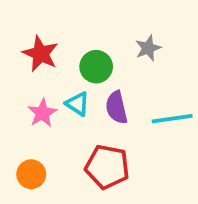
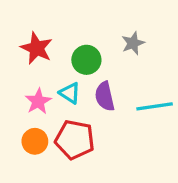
red pentagon: (107, 167) -> (75, 140), moved
orange circle: (31, 174) -> (35, 141), moved

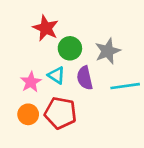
gray star: (133, 43) -> (108, 51), moved, size x1.4
red star: (37, 48) -> (46, 28), moved

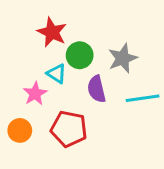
cyan triangle: (56, 75) -> (57, 74), moved
orange circle: (28, 114) -> (20, 130), moved

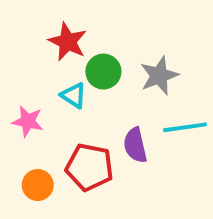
purple semicircle: (97, 89) -> (135, 145), moved
pink star: (35, 94) -> (28, 121), moved, turned -30
orange circle: (20, 130) -> (38, 185), moved

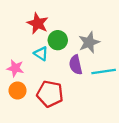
purple semicircle: (135, 145) -> (76, 65), moved
orange circle: (38, 185) -> (18, 90), moved

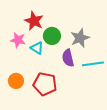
pink star: (15, 68) -> (18, 40), moved

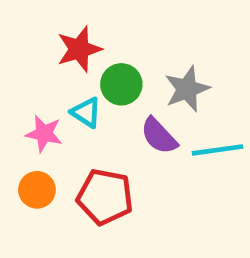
red star: (34, 21) -> (79, 49), turned 30
pink star: (18, 40) -> (44, 134), moved
purple semicircle: (68, 58) -> (159, 136), turned -30

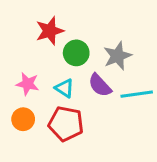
cyan triangle: (86, 112) -> (64, 88), moved

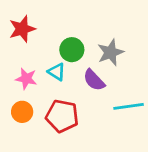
red star: (50, 31) -> (22, 29), moved
cyan triangle: (64, 88) -> (57, 72), moved
cyan line: (137, 94) -> (129, 106), moved

